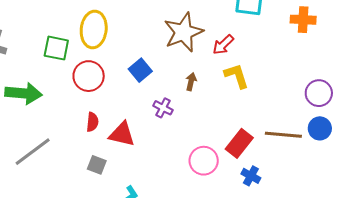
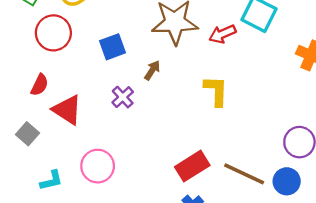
red arrow: (223, 45) -> (222, 34), moved
brown arrow: (191, 82) -> (152, 70), moved
pink circle: (204, 161) -> (98, 166), moved

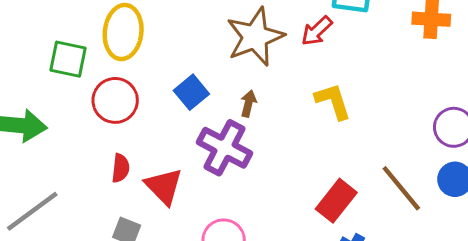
purple cross: (123, 97) -> (225, 148), size x1.8
red triangle: (67, 110) -> (164, 186), turned 32
brown line: (244, 174) -> (401, 188), turned 45

